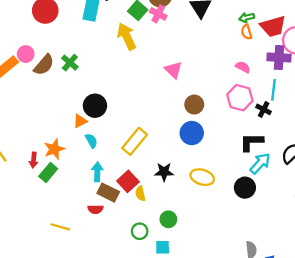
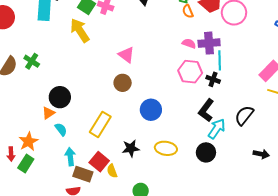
purple cross: (279, 57) -> (209, 43), moved
brown circle: (194, 105) -> (123, 83), moved
black L-shape: (251, 142) -> (206, 110), turned -45

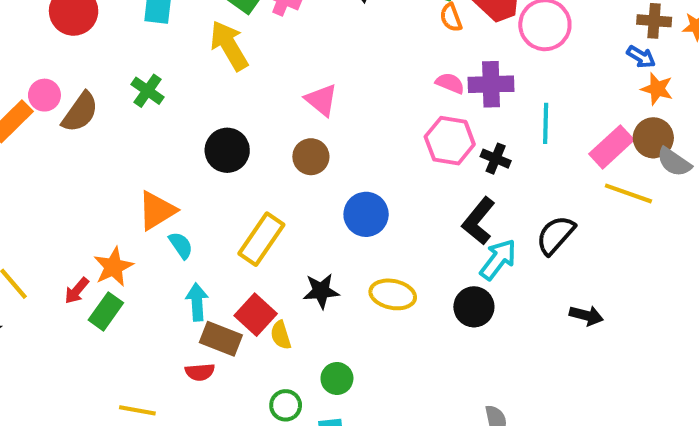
cyan line: (220, 60) -> (546, 123), moved
green cross: (32, 61) -> (148, 91), moved
black circle: (60, 97) -> (227, 150), moved
orange triangle: (48, 113) -> (157, 211), size x1.5
red arrow: (11, 154) -> (77, 291), turned 40

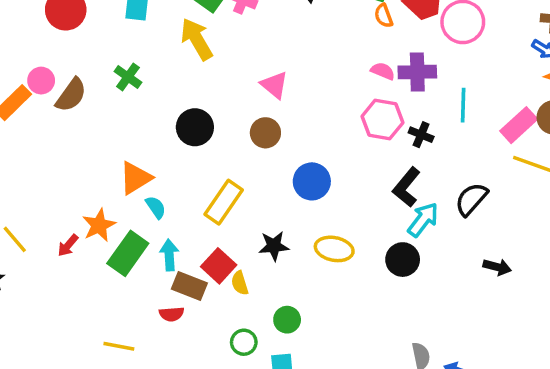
green rectangle: (106, 311) -> (128, 253), moved, size x1.4

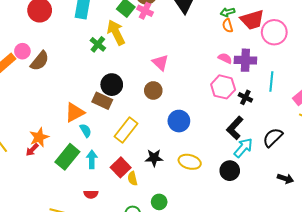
green cross: (128, 77) -> (98, 44), moved
orange star: (99, 225) -> (39, 137), moved
brown rectangle: (189, 286) -> (102, 101), moved

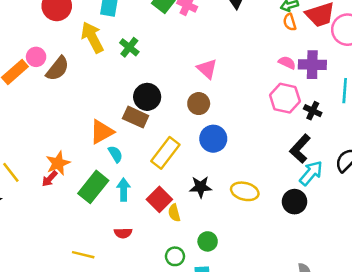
yellow arrow: (116, 32) -> (92, 37), moved
blue circle: (179, 121) -> (213, 139), moved

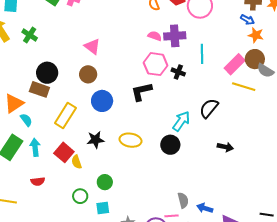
black L-shape: (300, 149) -> (141, 92), moved, turned 40

